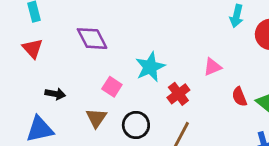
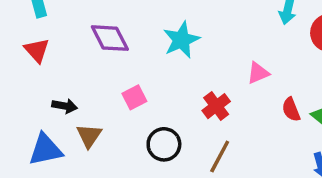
cyan star: (150, 67) -> (181, 40), moved
pink square: (112, 87) -> (134, 97), turned 30
brown triangle: (96, 118) -> (89, 136), moved

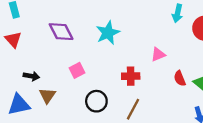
red cross: (216, 106) -> (131, 76), turned 36

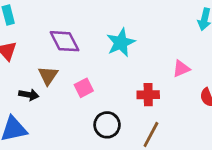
brown triangle: (47, 96) -> (48, 75), moved

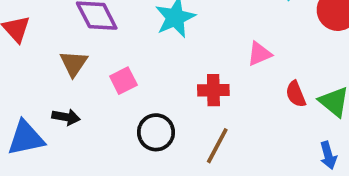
black arrow: (29, 95) -> (66, 117), moved

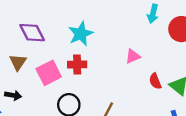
pink square: (123, 81) -> (49, 73), size x1.5
red cross: (213, 90) -> (77, 65), moved

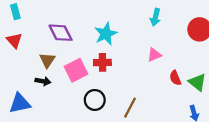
cyan arrow: (153, 14) -> (155, 17), moved
black arrow: (13, 95) -> (43, 81), moved

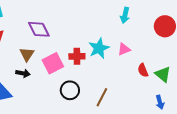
cyan star: (106, 34) -> (99, 48), moved

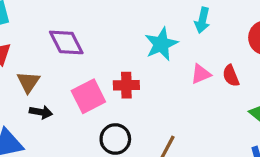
cyan star: (99, 48) -> (161, 44), moved
brown triangle: (27, 54) -> (28, 82), moved
red semicircle: (143, 70) -> (231, 76), moved

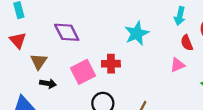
cyan arrow: (202, 20) -> (180, 16), moved
pink triangle: (201, 74) -> (177, 65), moved
red semicircle: (231, 76) -> (187, 43), moved

